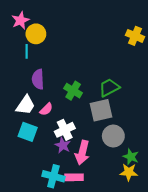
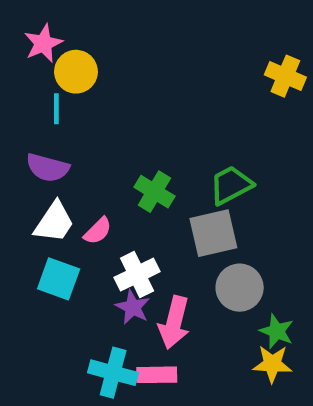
purple semicircle: (38, 79) -> (48, 168), moved, turned -72

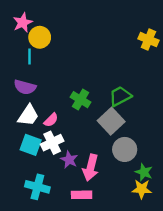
gray square: (213, 233) -> (111, 121), turned -30
white cross: (137, 275) -> (52, 143), moved
cyan cross: (113, 373) -> (37, 187), moved

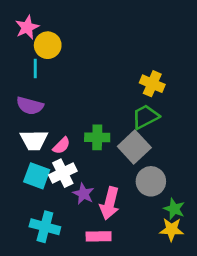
yellow cross: (148, 40) -> (152, 84), moved
green cross: (80, 100) -> (97, 137), moved, turned -30
white trapezoid: (28, 115) -> (34, 140), turned 55

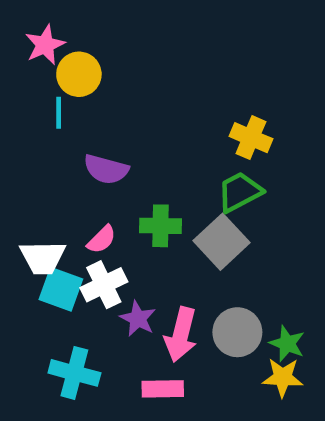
purple semicircle: (30, 106) -> (106, 169), moved
white trapezoid: (34, 140) -> (43, 258), moved
gray circle: (151, 181) -> (237, 332), moved

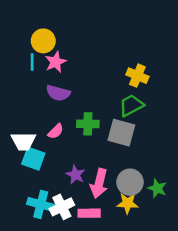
pink star: (45, 45) -> (56, 62), moved
gray square: (222, 242) -> (121, 133), turned -32
white cross: (104, 285) -> (62, 207), moved
yellow star: (283, 377) -> (128, 203), moved

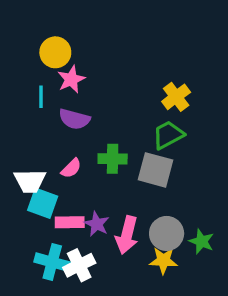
cyan line: (32, 62) -> (41, 97), moved
yellow cross: (137, 76) -> (176, 97), turned 30
pink rectangle: (89, 213) -> (70, 222), moved

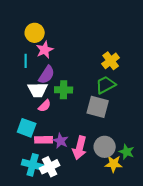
purple semicircle: (74, 119) -> (47, 75), turned -72
green cross: (113, 159) -> (64, 90), moved
white trapezoid: (30, 181) -> (38, 90), moved
yellow star: (163, 260) -> (114, 164), moved

